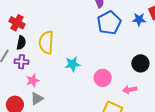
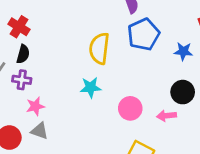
blue star: (139, 19) -> (183, 51), moved
yellow semicircle: (46, 42) -> (99, 48), moved
pink arrow: (130, 90) -> (167, 116), moved
gray triangle: (37, 99) -> (40, 131), turned 48

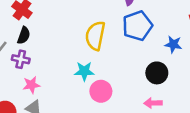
black circle: (183, 92) -> (157, 73), moved
pink circle: (130, 108) -> (101, 91), moved

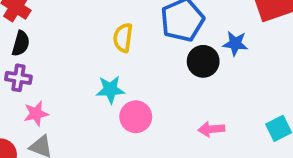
yellow semicircle: (95, 36) -> (123, 38), size x0.7
black circle: (157, 73) -> (203, 61), moved

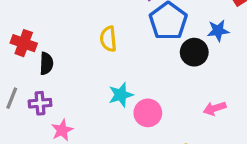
yellow semicircle: (123, 38) -> (108, 39), moved
black semicircle: (21, 43) -> (46, 64), moved

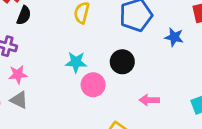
black circle: (194, 52) -> (122, 62), moved

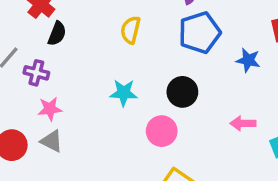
pink circle: (93, 85) -> (162, 131), moved
pink arrow: (149, 100) -> (243, 123), moved

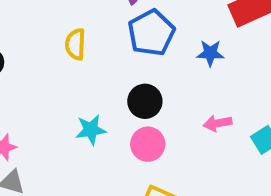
cyan star: (124, 93) -> (91, 130), moved
pink circle: (162, 131) -> (148, 144), moved

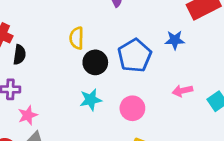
blue pentagon: (151, 33) -> (135, 56), moved
black circle: (145, 101) -> (95, 62), moved

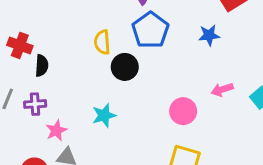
blue pentagon: (135, 56) -> (150, 30), moved
cyan star: (91, 100) -> (104, 115), moved
pink circle: (132, 108) -> (183, 111), moved

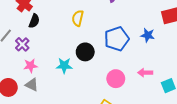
blue pentagon: (150, 30) -> (117, 39), moved
black circle: (125, 67) -> (85, 52), moved
purple cross: (35, 104) -> (22, 44), turned 32

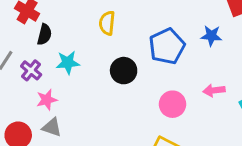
cyan star: (64, 66) -> (68, 63), moved

